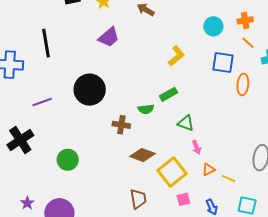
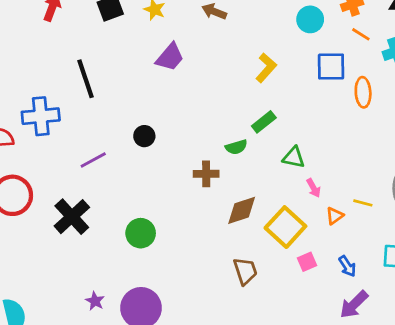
black circle: (90, 90) -> (144, 136), moved, size x0.5
brown diamond: (142, 155) -> (242, 210), turned -30
yellow line: (229, 179) -> (363, 203), moved

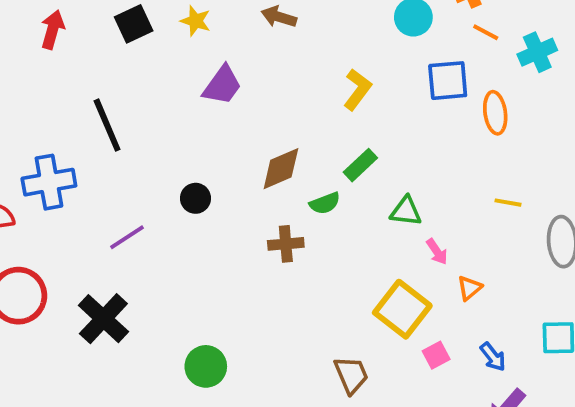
yellow line: (363, 203) -> (508, 203), moved
brown diamond: (242, 210) -> (281, 169), moved
green circle: (141, 233) -> (206, 366), moved

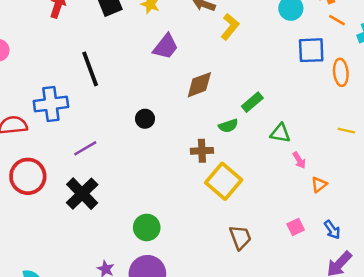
yellow L-shape: (357, 89) -> (230, 27), moved
brown diamond: (281, 169) -> (199, 85), moved
purple line: (127, 237) -> (85, 148), moved
yellow square: (402, 309) -> (224, 181), moved

